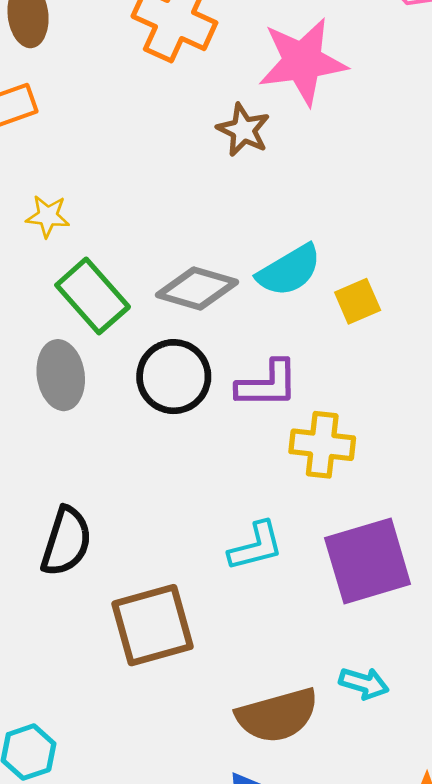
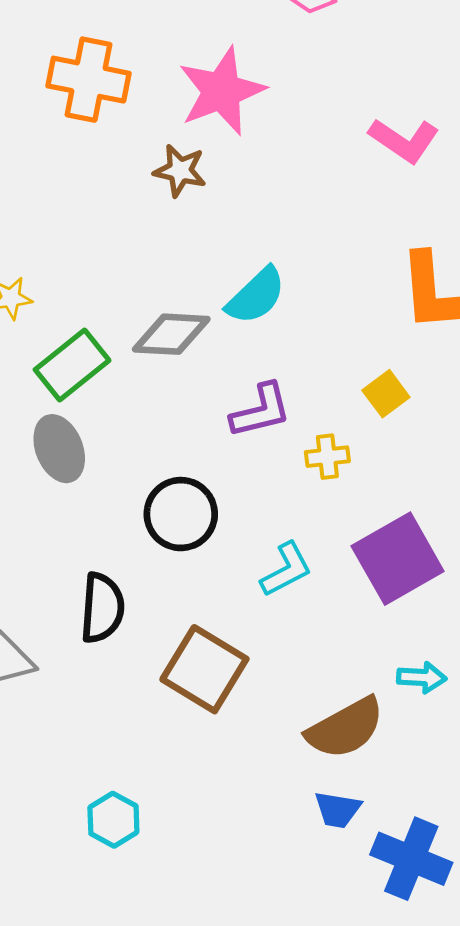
green rectangle: (93, 296) -> (72, 365), turned -74
yellow square: (358, 301) -> (386, 394), moved
black circle: (174, 377) -> (181, 514), moved
yellow cross: (322, 445) -> (327, 457), size x0.7
brown square: (153, 625) -> (204, 669), turned -30

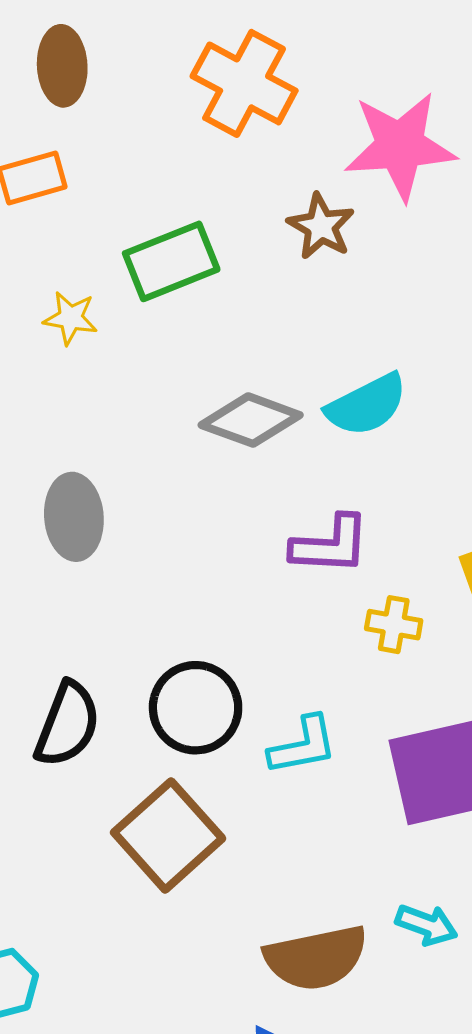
green rectangle: (72, 365) -> (171, 261), moved
black circle: (181, 514) -> (196, 708), moved

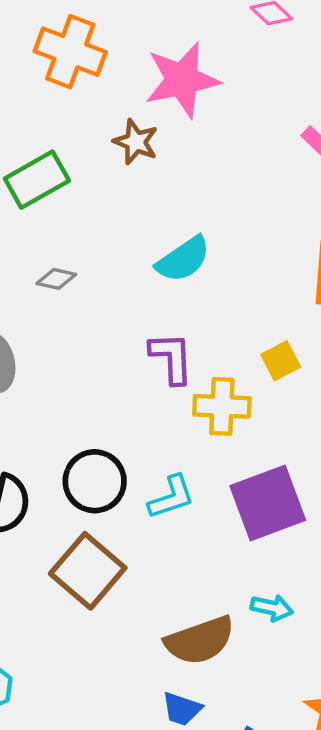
gray diamond: (251, 420) -> (56, 279), moved, size x0.6
purple L-shape: (330, 545) -> (171, 358), turned -88
yellow cross: (394, 625) -> (222, 406), size x1.5

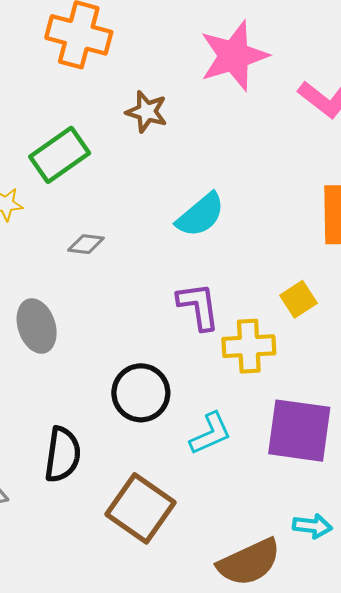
pink star: (182, 80) -> (234, 56), moved
black circle: (95, 481) -> (141, 393), moved
purple square: (268, 503) -> (299, 431), turned 34

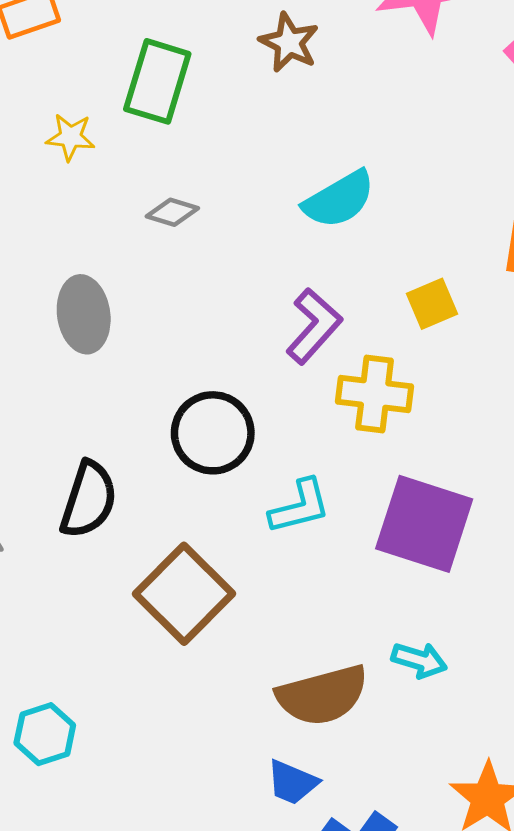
green rectangle: (60, 155) -> (157, 81), turned -48
yellow square: (299, 299) -> (432, 304), moved
purple L-shape: (198, 306) -> (314, 326), turned 40

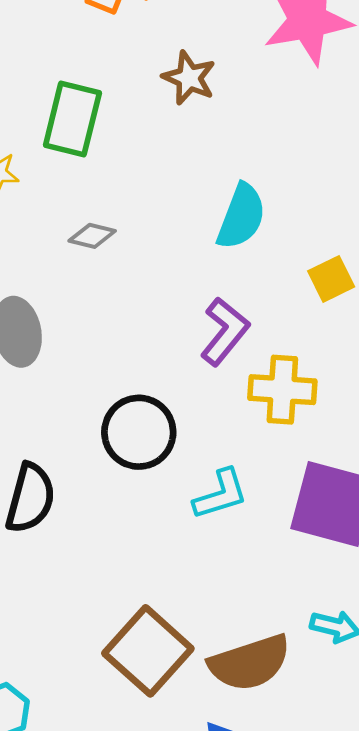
cyan semicircle: (339, 199) -> (241, 216), turned -36
yellow square: (432, 304) -> (331, 279), moved
brown square: (184, 594) -> (148, 651), moved

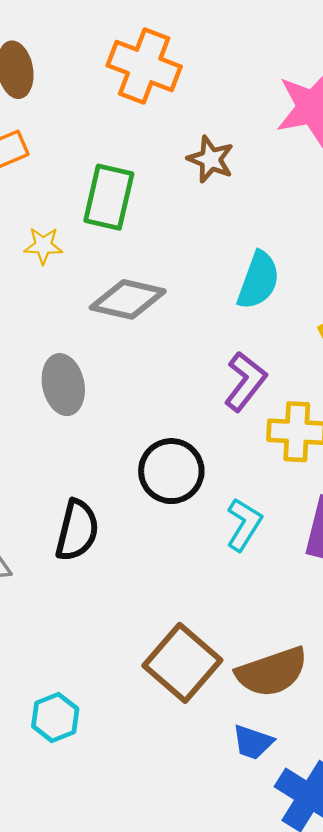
gray diamond: (92, 236) -> (128, 299), size x1.8
cyan L-shape: (220, 494) -> (244, 524), turned -40

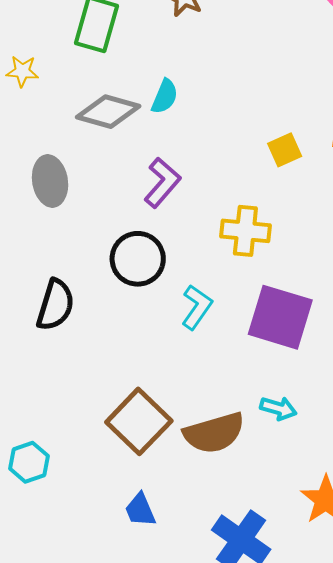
yellow star: (43, 246) -> (22, 71), moved
cyan semicircle: (258, 280) -> (165, 96), moved, size x0.7
purple L-shape: (245, 381) -> (162, 183), moved
blue trapezoid: (253, 742) -> (140, 510), moved, turned 45

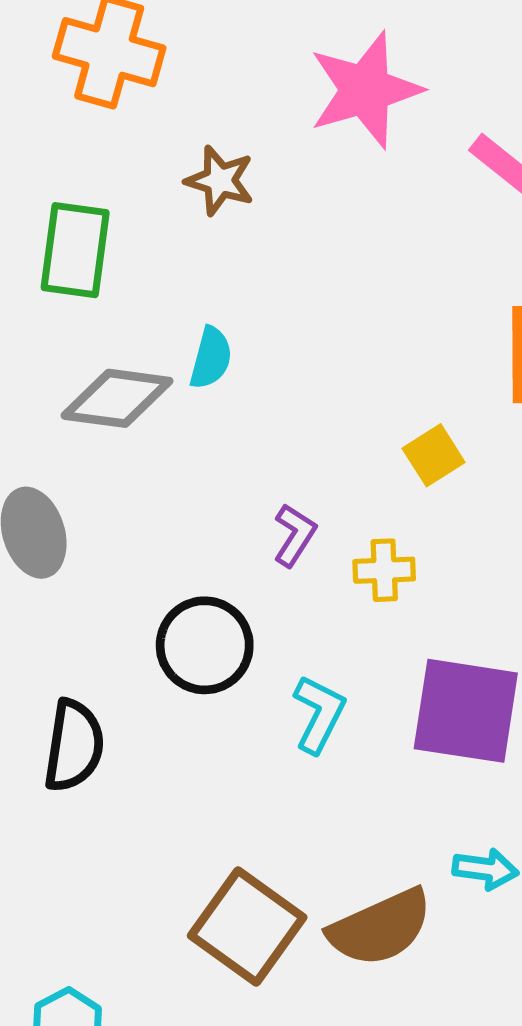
yellow square: (285, 150) -> (434, 455), moved
purple L-shape: (162, 183) -> (295, 535), moved, size x0.7
yellow cross: (245, 231) -> (384, 570), size x0.7

